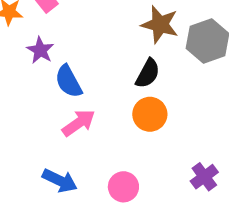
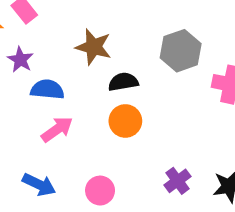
brown star: (160, 25) -> (94, 47), moved
black semicircle: (148, 73) -> (123, 82), turned -128
blue semicircle: (68, 81) -> (47, 89), turned 124

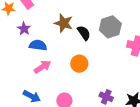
black semicircle: (123, 82) -> (84, 33), moved, turned 63
purple cross: (177, 181) -> (106, 97), turned -32

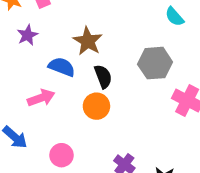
black semicircle: (84, 33) -> (103, 76), moved
blue semicircle: (38, 45) -> (62, 67), moved

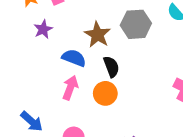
gray hexagon: (155, 63) -> (136, 24), moved
pink arrow: (41, 98) -> (70, 88), moved, turned -50

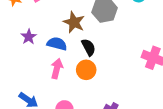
purple star: (43, 29) -> (29, 37), moved

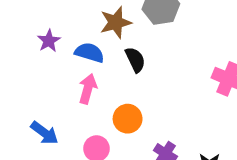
brown star: (74, 22) -> (116, 22), turned 30
orange circle: (86, 70) -> (128, 119), moved

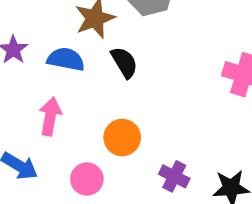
pink arrow: (88, 89) -> (50, 116), moved

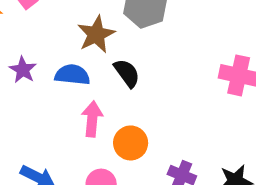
pink arrow: (50, 116) -> (92, 119), moved

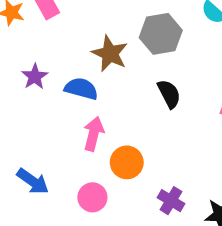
brown star: (96, 34) -> (110, 54), turned -30
black semicircle: (127, 73) -> (169, 94), moved

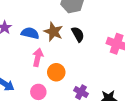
brown star: (110, 54) -> (53, 32), moved

